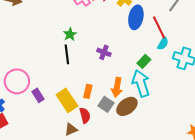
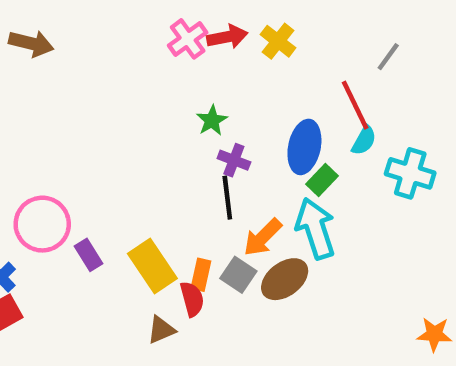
blue ellipse: (136, 17) -> (304, 147), moved
green star: (70, 34) -> (212, 121), moved
black line: (67, 54) -> (227, 198), moved
orange arrow: (117, 87) -> (263, 237), turned 36
orange rectangle: (88, 91) -> (201, 275), moved

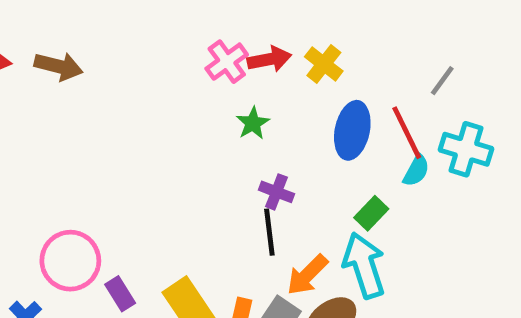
green star: (212, 121) -> (253, 123), moved
blue ellipse: (304, 147) -> (352, 130), moved
cyan cross: (410, 173) -> (466, 149), moved

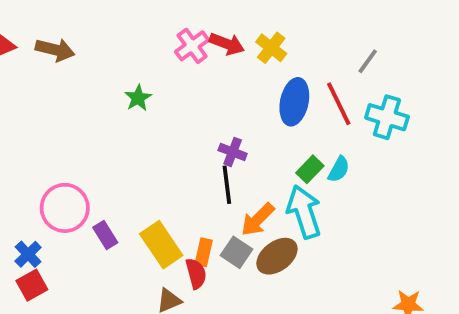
red arrow: (269, 59) -> (227, 44), turned 32
green star: (253, 123) -> (138, 98), moved
cyan semicircle: (416, 171) -> (339, 169), moved

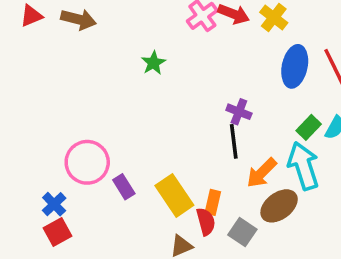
gray square: (236, 252) -> (242, 232), moved

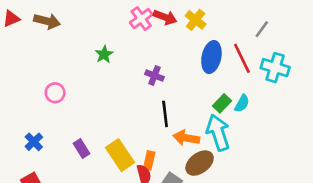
purple cross: (239, 112) -> (154, 76), moved
pink circle: (87, 162) -> (55, 93), moved, size x0.6
orange arrow: (262, 173) -> (186, 138), turned 55
blue cross: (54, 204) -> (34, 142), moved

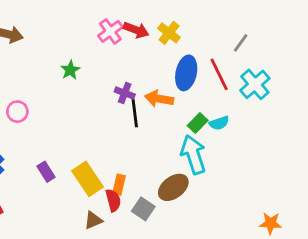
cyan cross: (275, 68) -> (255, 84), turned 32
cyan semicircle: (242, 103) -> (219, 123), turned 42
black line: (165, 114) -> (135, 113), moved
orange arrow: (186, 138) -> (159, 99), moved

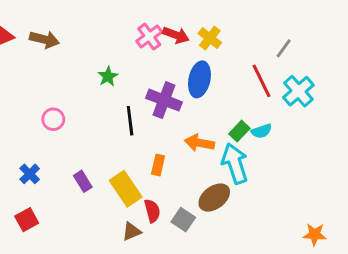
blue ellipse: (186, 73) -> (199, 79), moved
purple cross: (125, 93) -> (164, 100), size x1.6
orange arrow: (159, 99) -> (199, 143), moved
black line: (135, 113) -> (130, 121), moved
orange rectangle: (119, 185) -> (158, 165), moved

